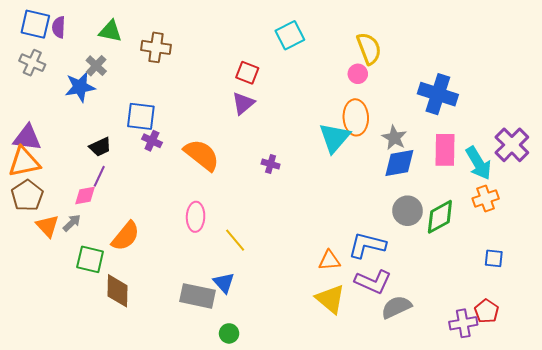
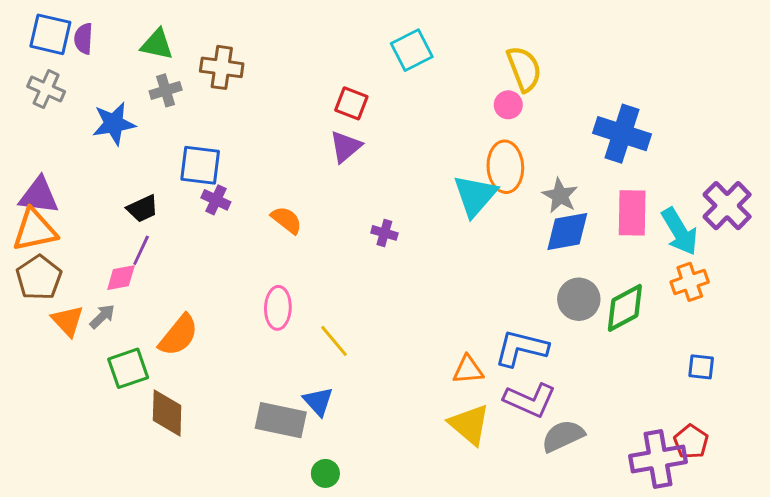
gray cross: (96, 66) -> (166, 90), moved, turned 30
orange semicircle: (202, 155) -> (287, 220), size x0.6
green square: (90, 259) -> (128, 368), turned -32
purple cross: (463, 323) -> (658, 459), size x1.4

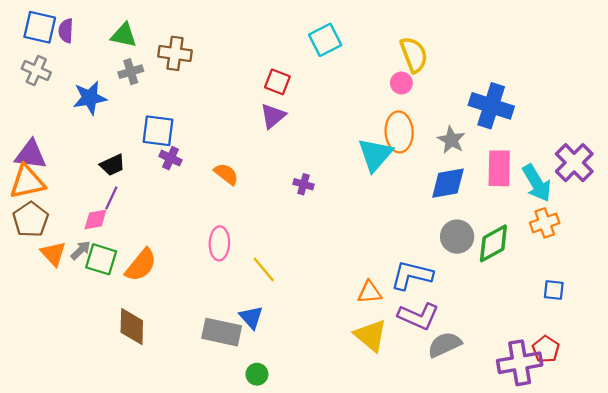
gray star: (560, 196) -> (451, 140), moved
green square: (128, 368) -> (101, 259), moved, turned 36

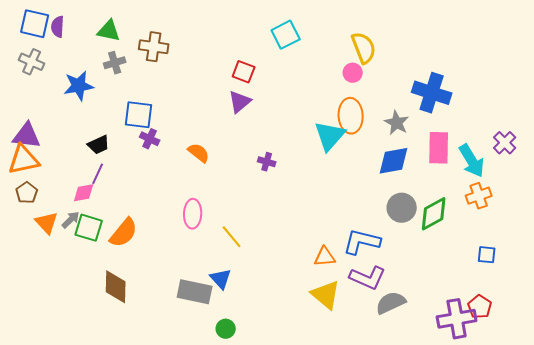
purple cross: (574, 163) -> (505, 143), size x0.7
brown pentagon: (31, 219) -> (27, 193), size x0.7

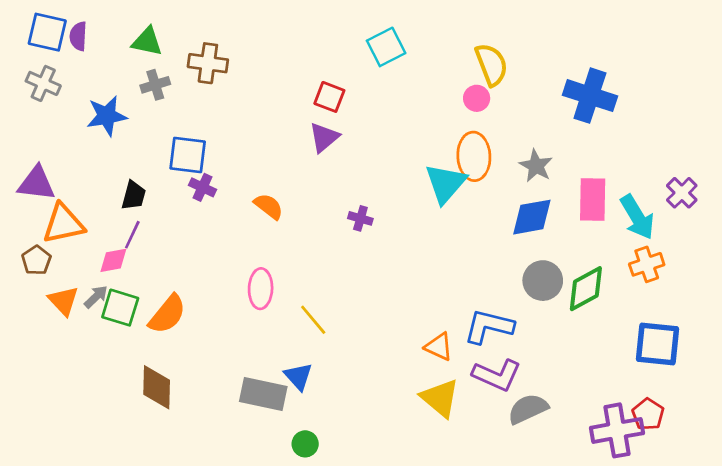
blue cross: (432, 93) -> (590, 96), moved
black trapezoid: (99, 145) -> (134, 195), turned -50
orange triangle: (24, 160) -> (63, 224), moved
blue square: (487, 255) -> (657, 344), size x1.8
orange triangle: (325, 257) -> (439, 347), turned 30

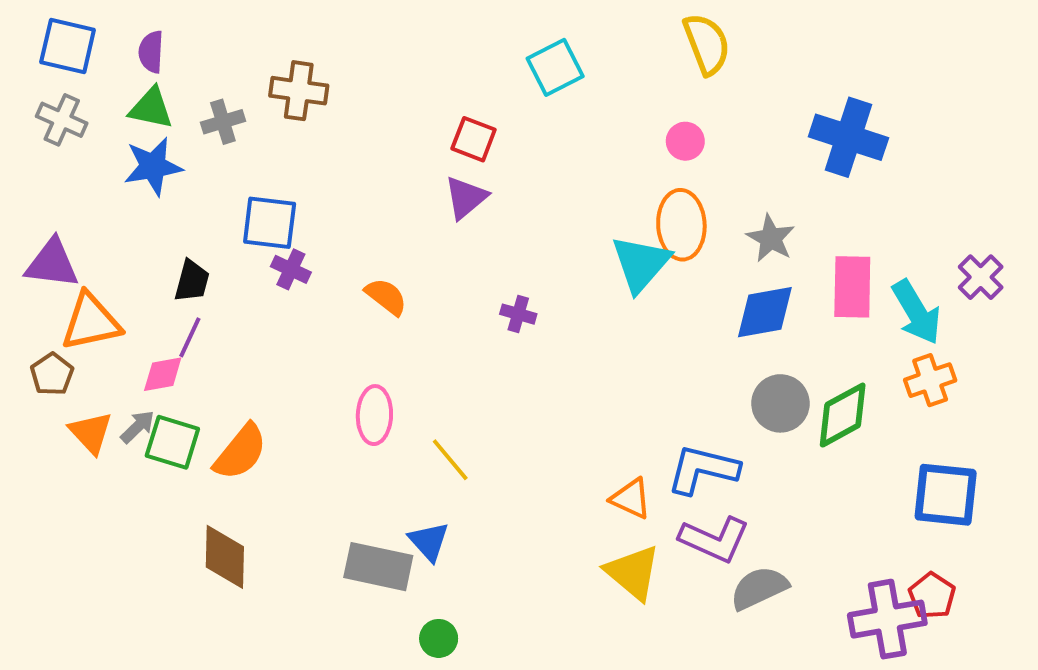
purple semicircle: (78, 36) -> (151, 52), moved
green triangle: (147, 42) -> (151, 108), moved
yellow semicircle: (491, 65) -> (707, 44), moved

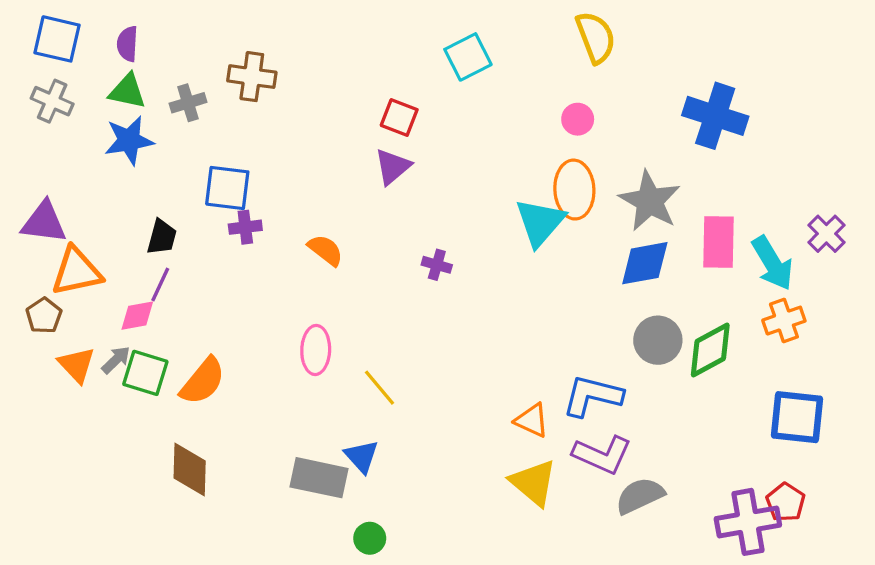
gray star: (771, 238) -> (650, 201), size x1.5
purple cross: (291, 269) -> (245, 227), turned -32

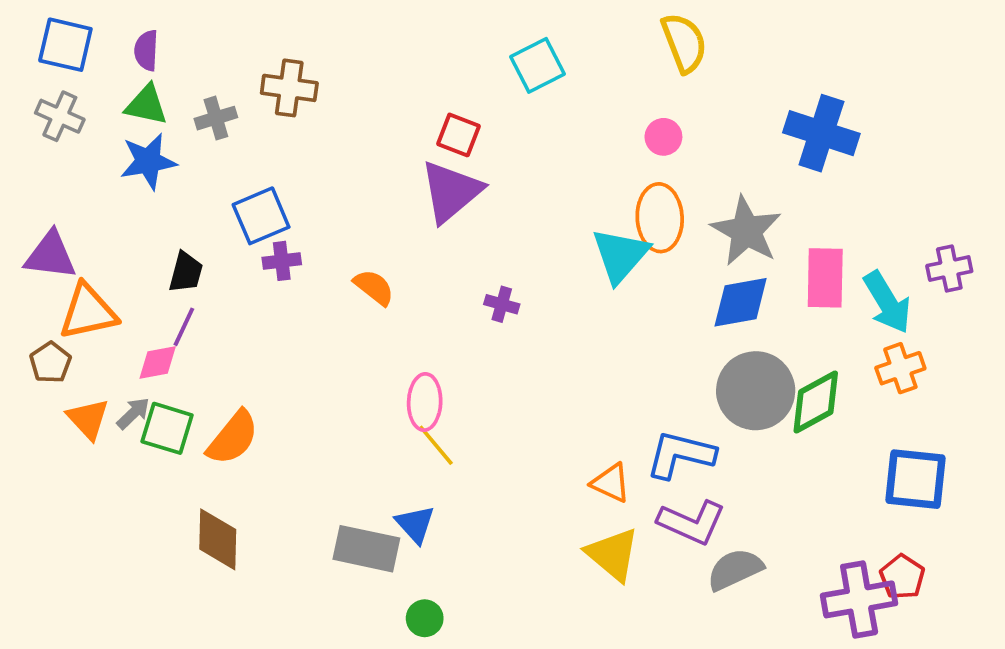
purple triangle: (393, 167) -> (451, 191), size x1.5
blue square: (227, 188) -> (261, 216), turned -30
purple cross: (826, 234) -> (949, 268), turned 33
gray circle: (658, 340) -> (756, 391), size x1.4
pink ellipse: (316, 350) -> (425, 402), moved

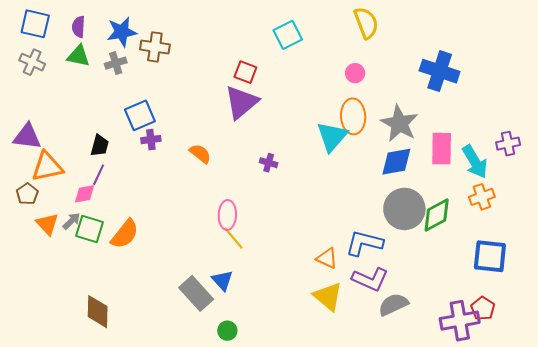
blue star: (148, 161) -> (122, 32), moved
brown diamond: (218, 539) -> (98, 312), moved
gray rectangle: (366, 549) -> (196, 293), turned 36

